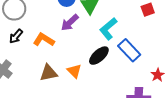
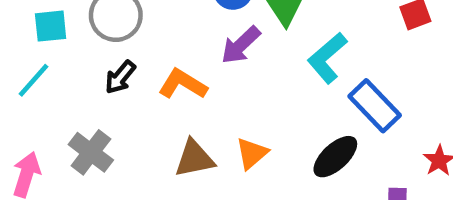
black ellipse: (99, 56) -> (335, 157), moved
orange triangle: (74, 71) -> (252, 153), turned 35

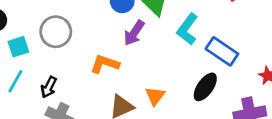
black arrow: (120, 77) -> (49, 87), moved

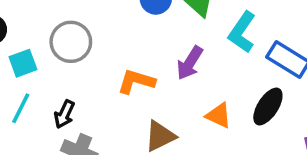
purple arrow: (134, 33) -> (190, 63), moved
orange triangle: (155, 96) -> (219, 115), moved, turned -40

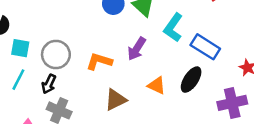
gray circle: (71, 42) -> (56, 54), moved
cyan square: (23, 63) -> (20, 48), turned 30

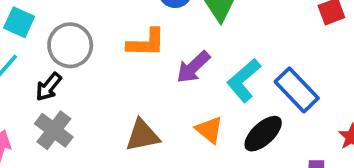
cyan L-shape: (173, 28) -> (244, 80), moved
orange L-shape: (99, 61) -> (146, 43), moved, turned 150

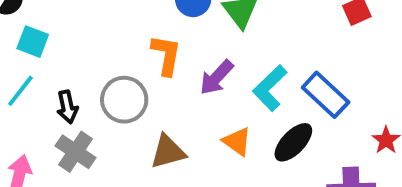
orange L-shape: (146, 43) -> (166, 55), turned -78
gray circle: (70, 45) -> (124, 100), moved
black arrow: (49, 87) -> (67, 107), turned -48

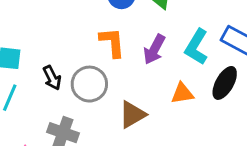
black arrow: (67, 107) -> (52, 78), moved
orange triangle: (237, 142) -> (182, 93), turned -30

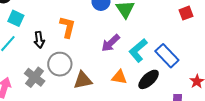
orange L-shape: (112, 42) -> (67, 27), moved
gray circle: (89, 84) -> (60, 64), moved

